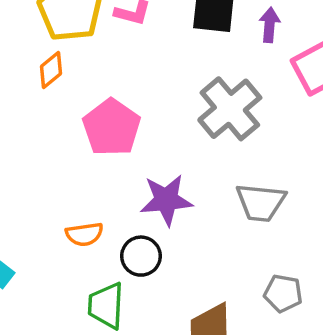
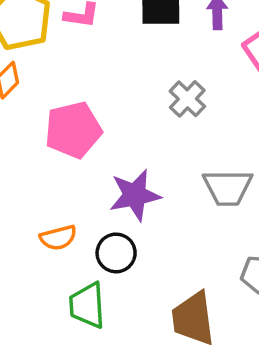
gray cross: (230, 109) -> (187, 99), size x0.6
pink pentagon: (111, 127) -> (73, 130), turned 30

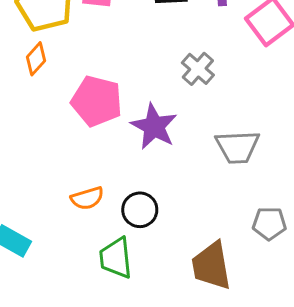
pink pentagon: (73, 130) -> (97, 101), turned 30
purple star: (135, 195) -> (154, 126), moved, turned -30

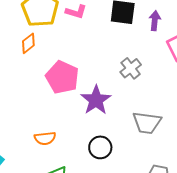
black circle: (140, 210) -> (100, 147), moved

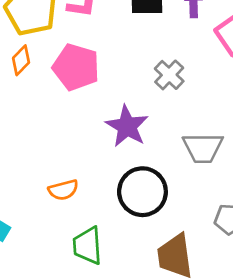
pink pentagon: (62, 77) -> (76, 67), moved
black circle: (100, 147) -> (142, 192), size x1.5

